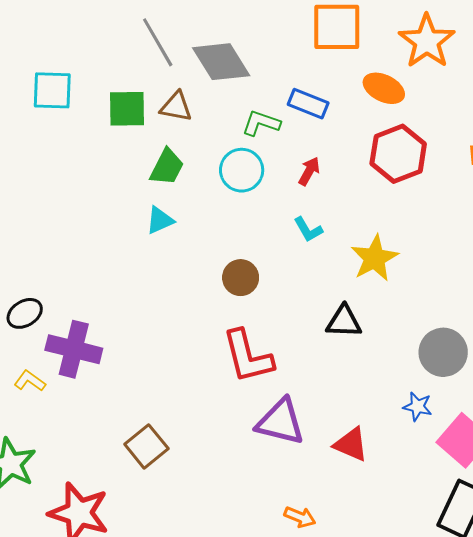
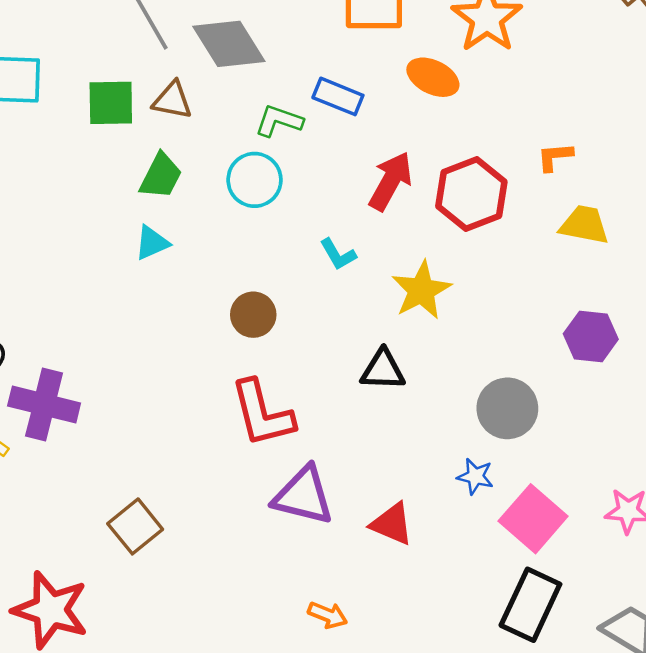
red hexagon: (398, 154) -> (471, 194), moved
red arrow: (309, 171) -> (391, 181), moved, size x1.6

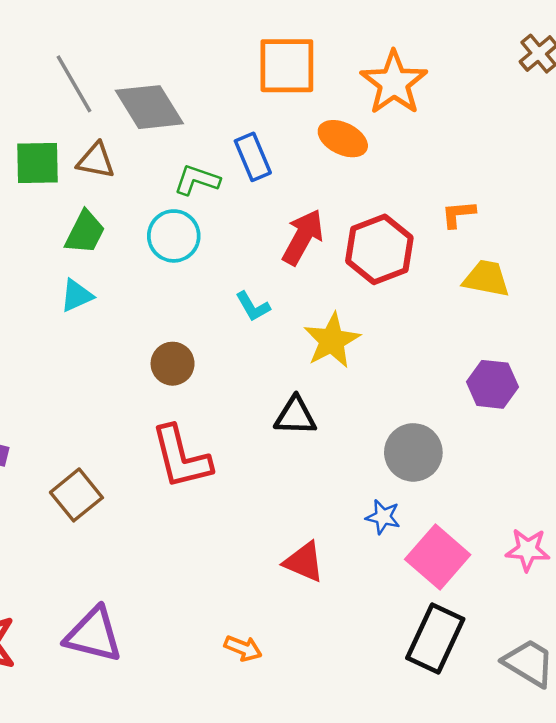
blue rectangle: (338, 96) -> (253, 157), turned 45
purple triangle: (303, 496) -> (93, 635), moved
brown square: (135, 526) -> (76, 495), moved

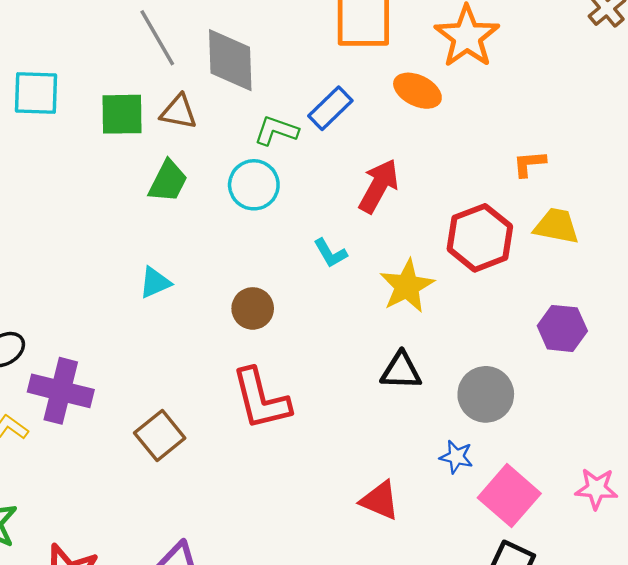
gray diamond: (149, 107) -> (230, 60), turned 30
blue rectangle: (253, 157) -> (330, 108), turned 69
red hexagon: (379, 249) -> (480, 238), moved
cyan triangle: (76, 296) -> (155, 283), moved
black triangle: (295, 416) -> (401, 371), moved

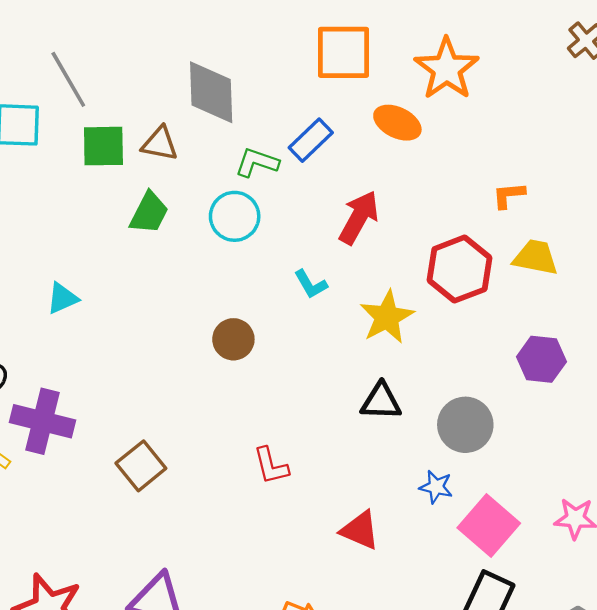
gray line: (157, 38) -> (68, 79), moved
cyan triangle: (155, 283) -> (62, 298), moved
red L-shape: (261, 399) -> (271, 466), moved, size x0.6

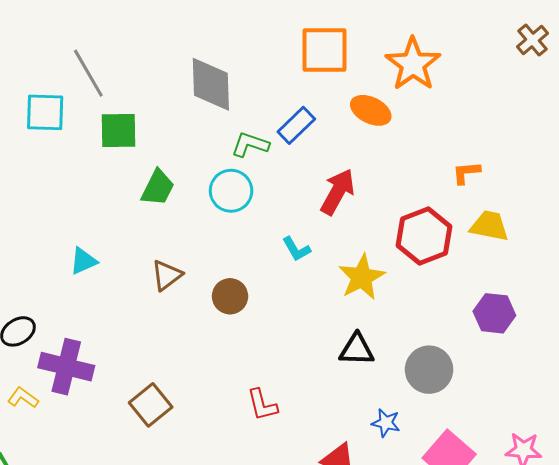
brown triangle: (160, 144) -> (167, 275), moved, turned -48
blue star: (436, 487) -> (386, 423), moved

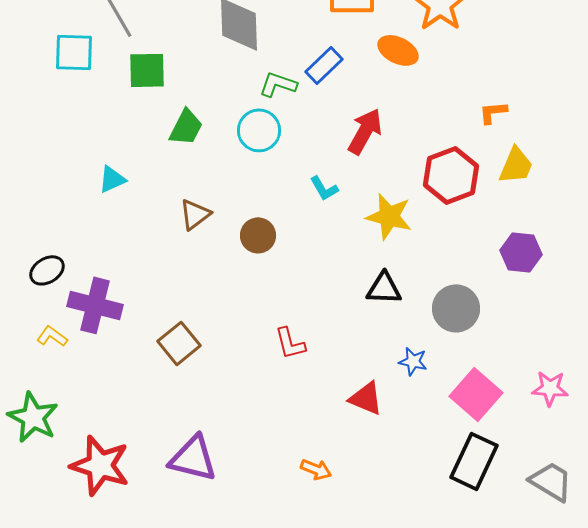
yellow trapezoid: (489, 226) -> (516, 165), turned 102
cyan triangle: (83, 261) -> (112, 179), moved
yellow star: (362, 277) -> (389, 216), turned -30

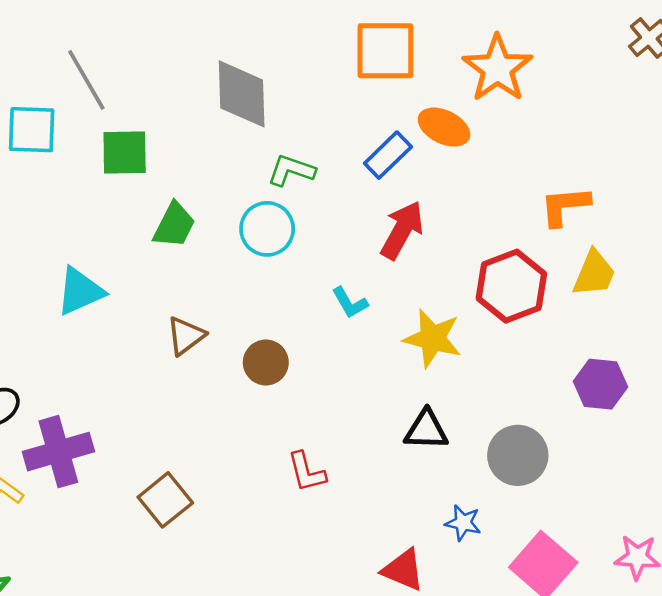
blue rectangle: (324, 65) -> (388, 155), moved
orange L-shape: (493, 112) -> (565, 206), size x1.4
cyan triangle: (112, 179) -> (80, 291), size x1.4
purple cross: (95, 305) -> (58, 452), turned -30
red L-shape: (290, 343) -> (307, 472), moved

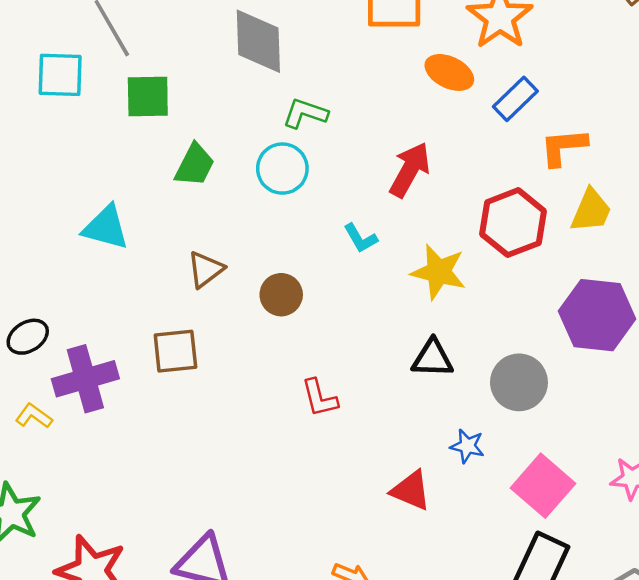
blue rectangle: (388, 155) -> (515, 99), moved
cyan triangle: (80, 291) -> (106, 227), turned 39
purple hexagon: (600, 384) -> (597, 315), size x1.5
brown square: (165, 500) -> (175, 351), moved, turned 33

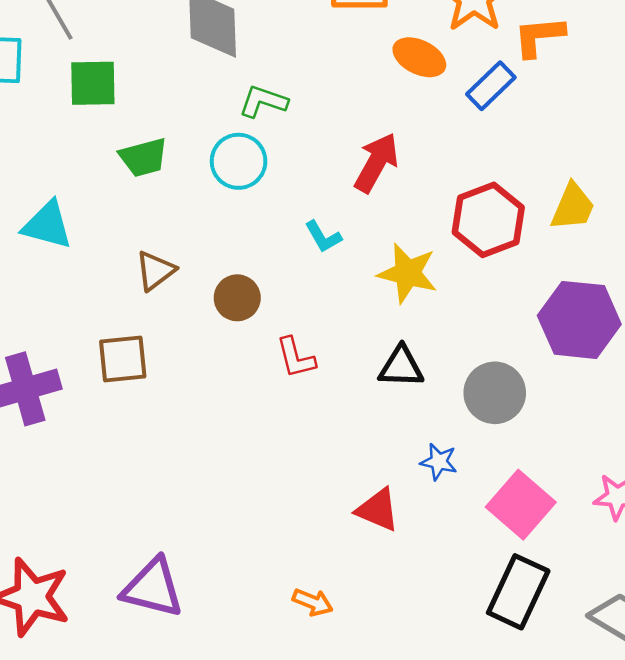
orange L-shape: (563, 147) -> (539, 36), moved
green trapezoid: (195, 165) -> (144, 157), turned 48
red L-shape: (320, 398) -> (296, 358), moved

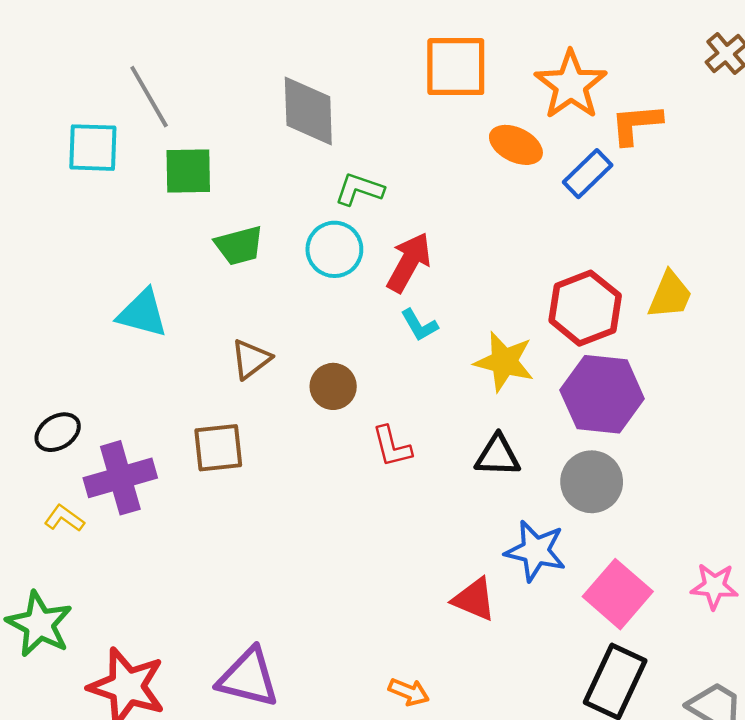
red arrow: (376, 163) -> (409, 262), moved
purple hexagon: (579, 320) -> (602, 394), moved
blue star: (439, 462) -> (535, 551), size x1.6

